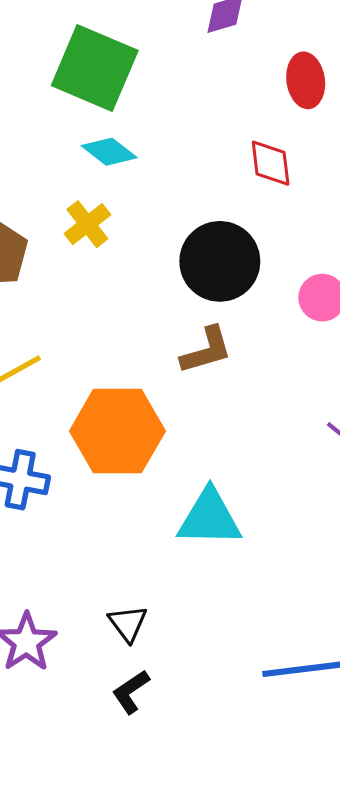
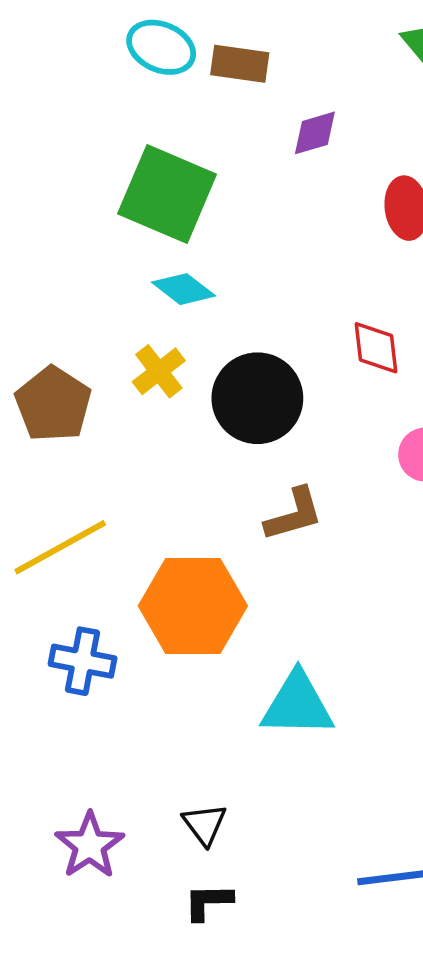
red diamond: (271, 163) -> (376, 348), moved
black circle: (220, 261) -> (257, 398), moved
black L-shape: (131, 692) -> (208, 902), turned 33

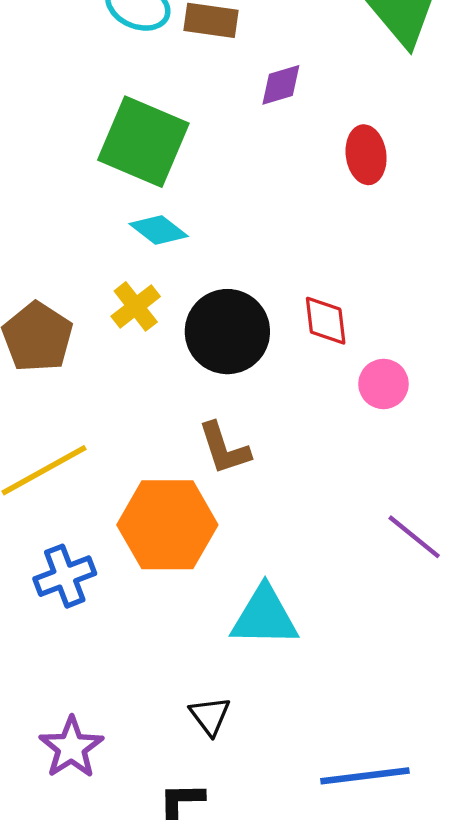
red diamond: (376, 348) -> (326, 321), moved
brown L-shape: (294, 514) -> (224, 448), moved, turned 88
blue cross: (83, 661) -> (65, 576), turned -32
black triangle: (205, 824) -> (210, 716), moved

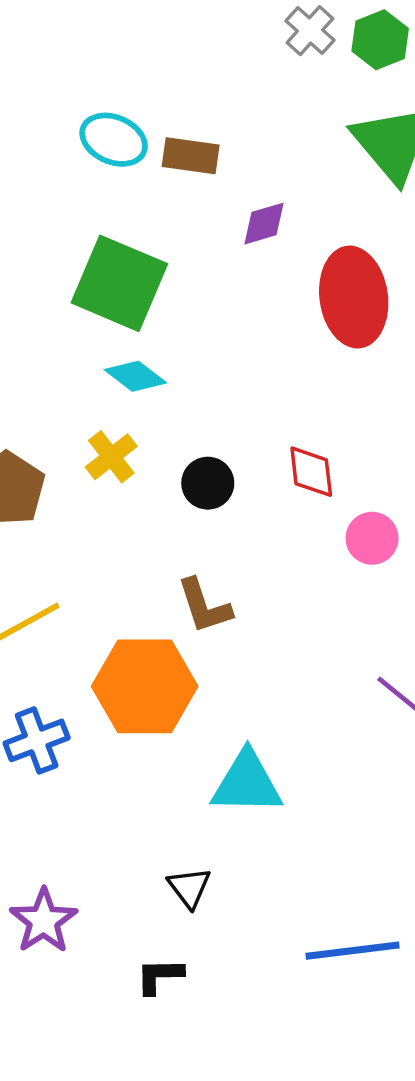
red ellipse: (366, 155) -> (354, 297), size x1.6
black circle: (227, 332) -> (208, 483), size x0.6

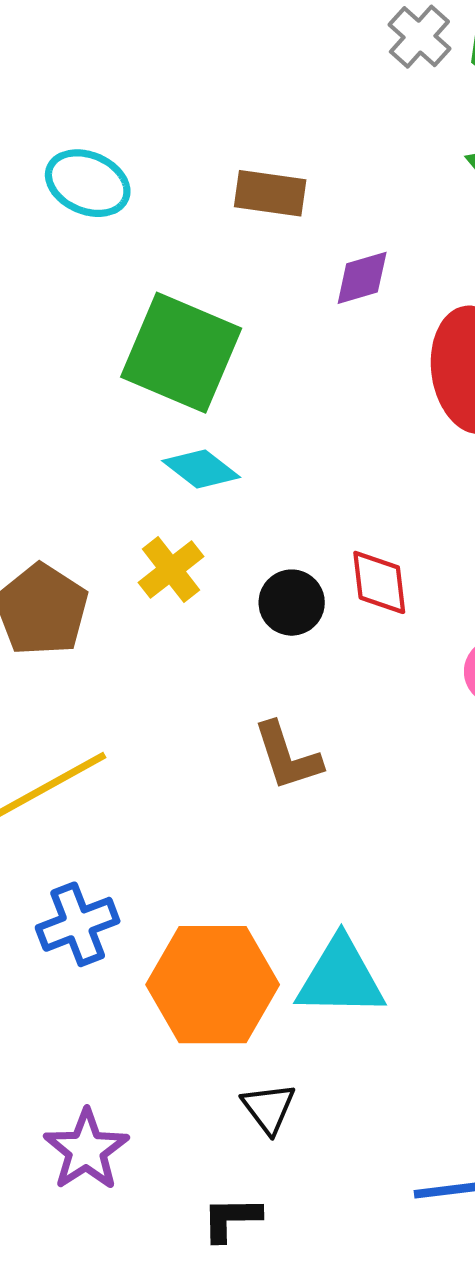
cyan ellipse: (114, 140) -> (88, 183), moved
red diamond: (311, 472) -> (379, 582), moved
orange hexagon: (145, 686) -> (213, 985), moved

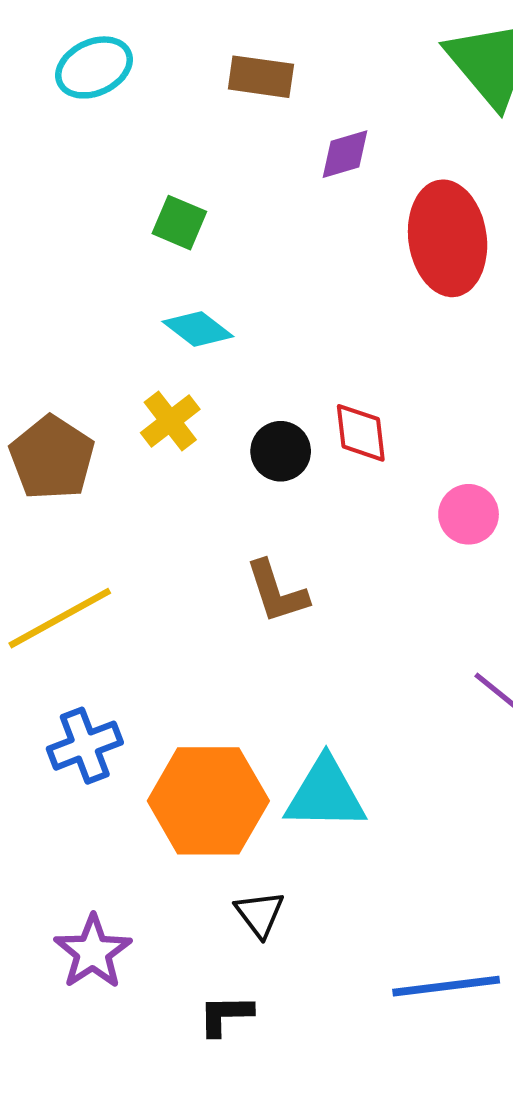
cyan ellipse: (88, 183) -> (94, 67), turned -48
green square: (181, 353) -> (179, 223), size x0.5

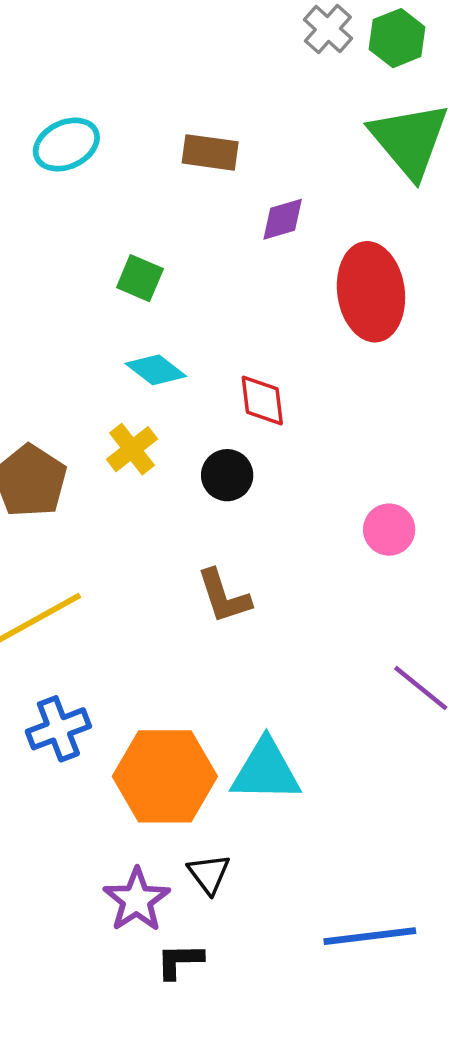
red diamond: (361, 433) -> (262, 400), moved
purple star: (93, 952) -> (137, 900), moved

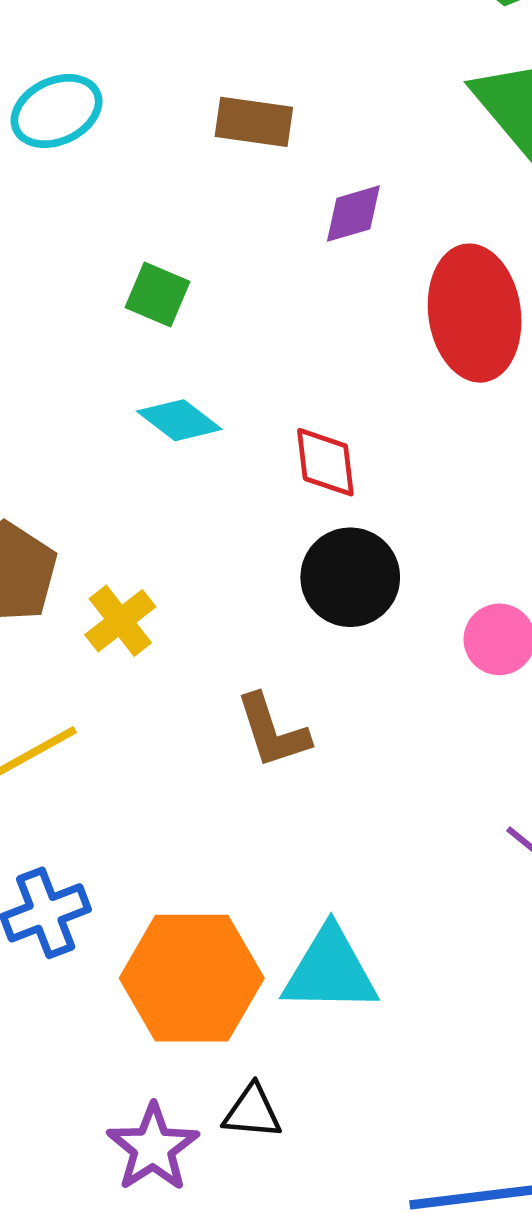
yellow cross: (132, 449) -> (120, 621), moved
black circle: (227, 475) -> (350, 577), moved, size x1.4
black triangle: (209, 874) -> (252, 1112), turned -48

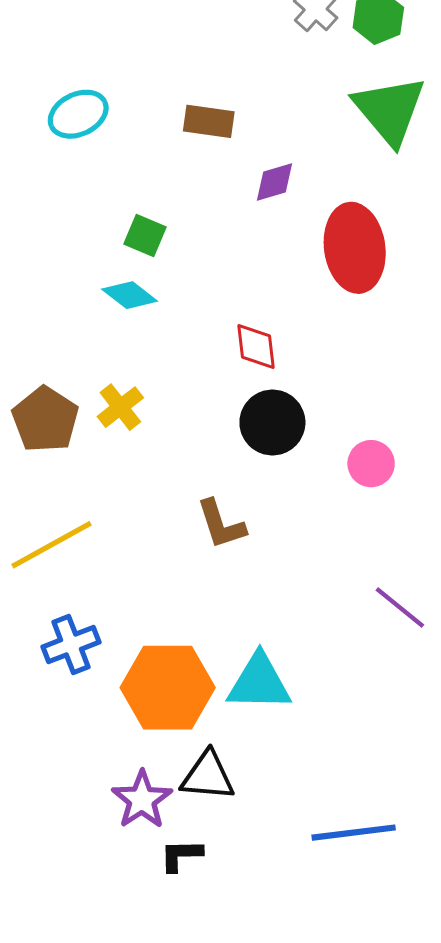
cyan diamond: (179, 420) -> (130, 295), moved
yellow cross: (120, 621) -> (120, 407), moved
black triangle: (252, 1112) -> (208, 776), size x1.4

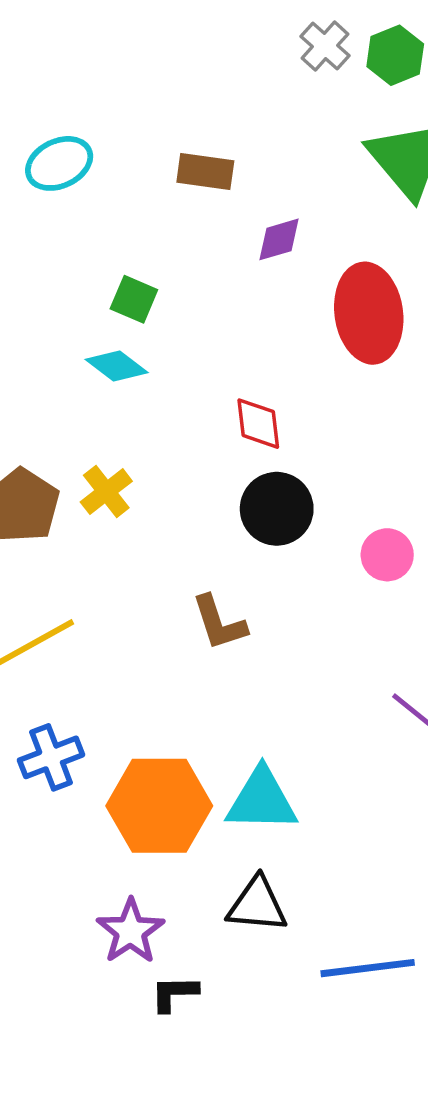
black triangle: (208, 776) -> (257, 905), moved

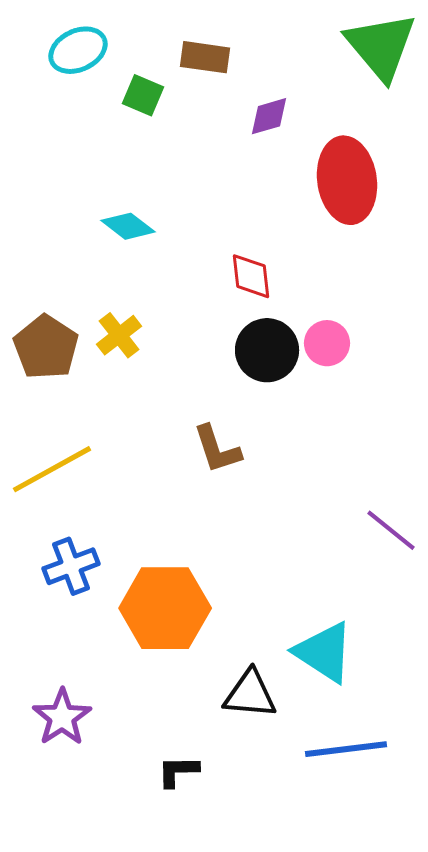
green square: (134, 299) -> (143, 95), moved
pink circle: (387, 555) -> (327, 343), moved
cyan triangle: (262, 800) -> (324, 652), moved, turned 32
purple star: (130, 931) -> (62, 717), moved

